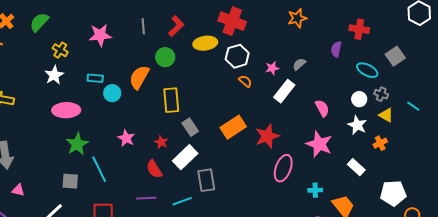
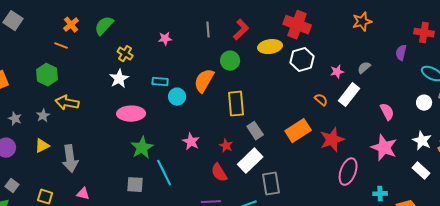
pink star: (100, 35) -> (165, 39), size x0.6
orange semicircle: (245, 81) -> (321, 100), moved
white star: (357, 125) -> (422, 141), moved

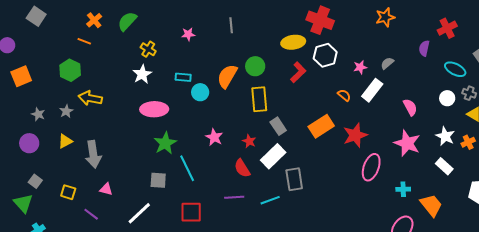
red L-shape: (241, 30) -> (298, 72), moved
red cross: (424, 33) -> (447, 28), turned -36
green circle: (230, 61) -> (255, 66), moved

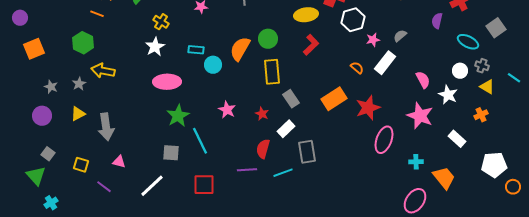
white hexagon: (325, 55) -> (353, 20), moved
white star: (445, 136) -> (448, 95), moved
white rectangle: (273, 156) -> (286, 129), size x0.7
red semicircle: (242, 168) -> (263, 149), moved, turned 48

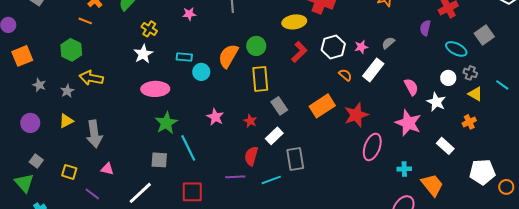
white hexagon: (353, 20) -> (333, 47), moved
gray star: (51, 87) -> (39, 85), moved
orange circle: (513, 187) -> (506, 187), moved

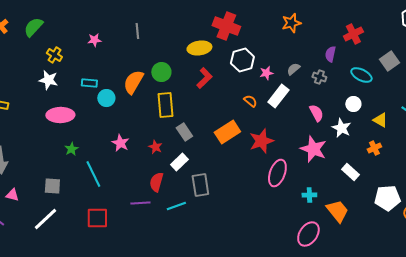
white hexagon: (333, 47) -> (242, 60), moved
white star: (143, 54) -> (48, 80), turned -30
gray cross: (470, 73) -> (319, 77), moved
green star: (166, 123) -> (71, 149), size x0.6
gray square: (159, 160) -> (52, 186), moved

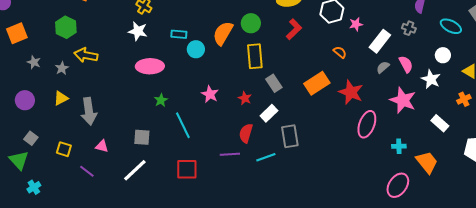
gray semicircle: (293, 69) -> (383, 67), moved
white rectangle: (278, 96) -> (380, 41), moved
red star: (261, 141) -> (351, 92), turned -30

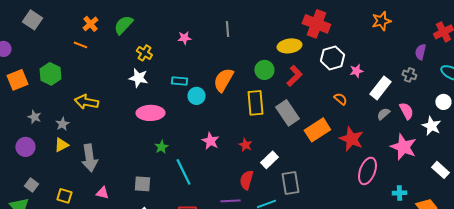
green circle: (251, 23) -> (264, 70), moved
green hexagon: (66, 27) -> (50, 74), moved
gray star: (34, 62) -> (34, 117), moved
gray star: (62, 68) -> (62, 124), moved
gray rectangle: (274, 83) -> (287, 113), moved, size x1.4

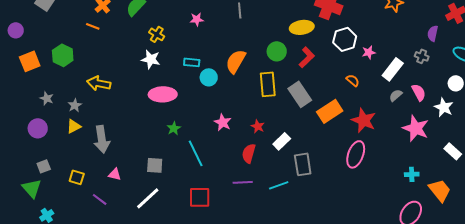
pink ellipse: (367, 171) -> (356, 154), moved
red semicircle: (246, 180) -> (249, 153), moved
gray square: (31, 185) -> (44, 166), turned 32

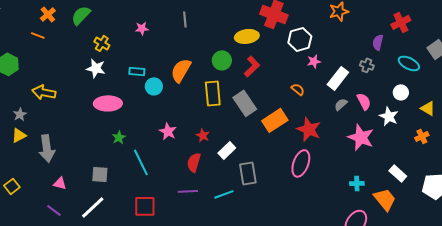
white hexagon: (345, 39) -> (300, 39), moved
white rectangle: (453, 151) -> (398, 173), moved
yellow square: (77, 177) -> (12, 186), moved, turned 35
purple line: (100, 199) -> (54, 210), moved

